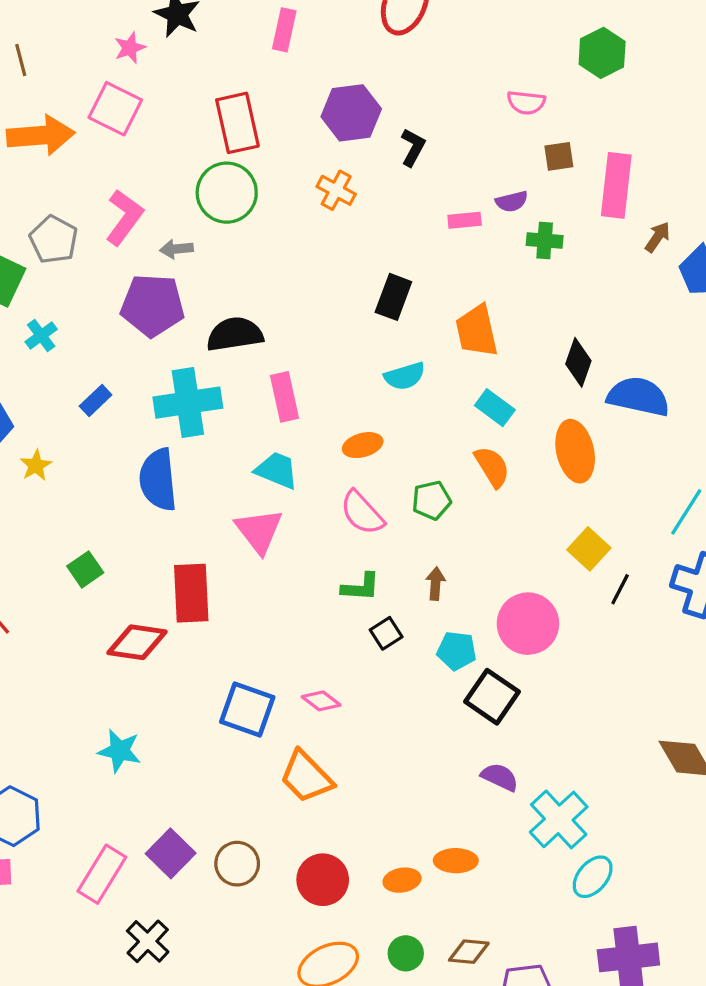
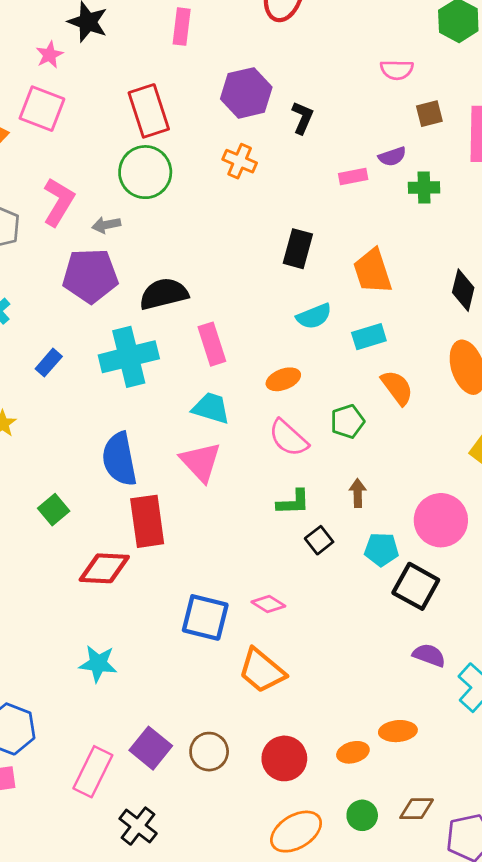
cyan rectangle: (495, 408) -> (369, 337), moved, turned -48
blue semicircle: (158, 480) -> (119, 459), moved

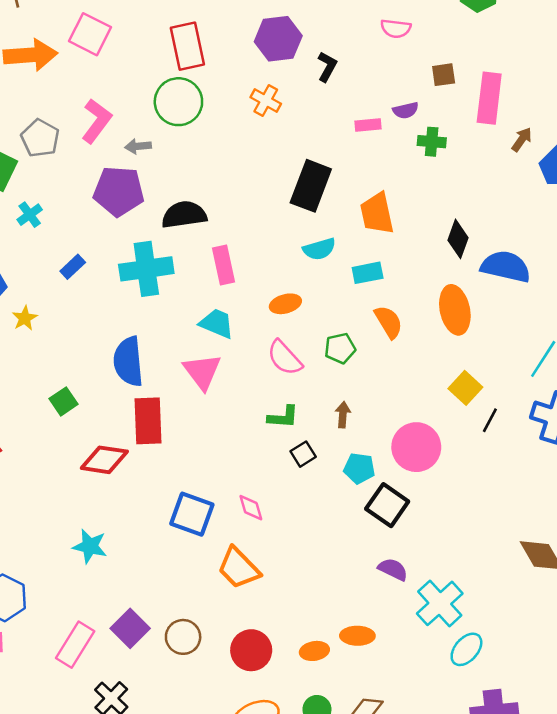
pink semicircle: (397, 70) -> (396, 28), moved
black rectangle: (298, 249) -> (311, 186), size x1.4
pink diamond: (268, 604) -> (251, 508), turned 36

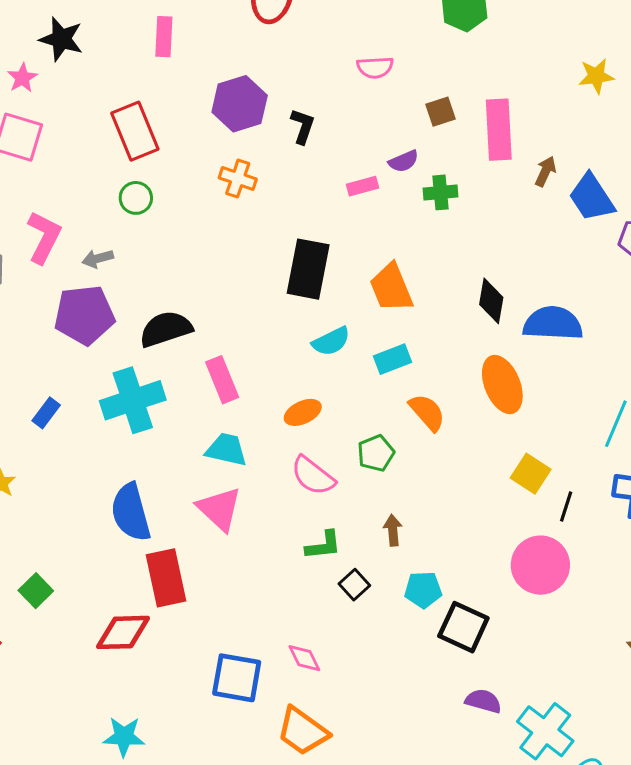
green circle: (178, 102) -> (136, 198), size x0.6
green square: (63, 401) -> (36, 591), moved
pink circle: (416, 447) -> (540, 565), moved

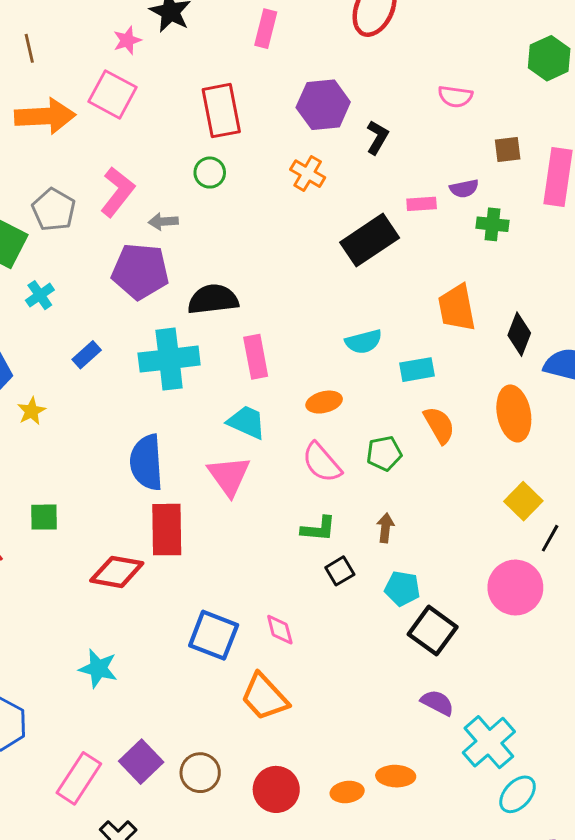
black rectangle: (308, 269) -> (370, 240), moved, turned 34
orange trapezoid: (391, 288) -> (457, 308), moved
green square: (36, 591) -> (44, 517), turned 32

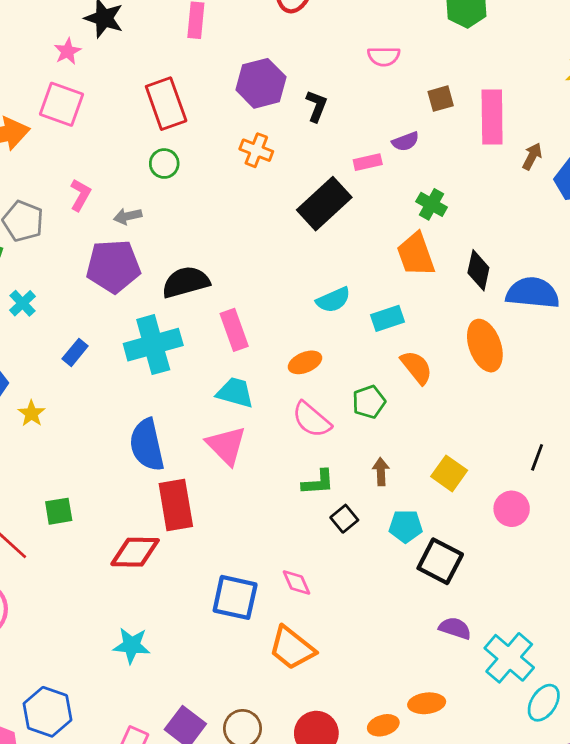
pink L-shape: (117, 192) -> (80, 195), size x0.7
green cross: (493, 224) -> (432, 204), moved, turned 32
yellow square: (523, 501) -> (449, 473), moved
pink circle: (515, 588) -> (512, 509), size x0.7

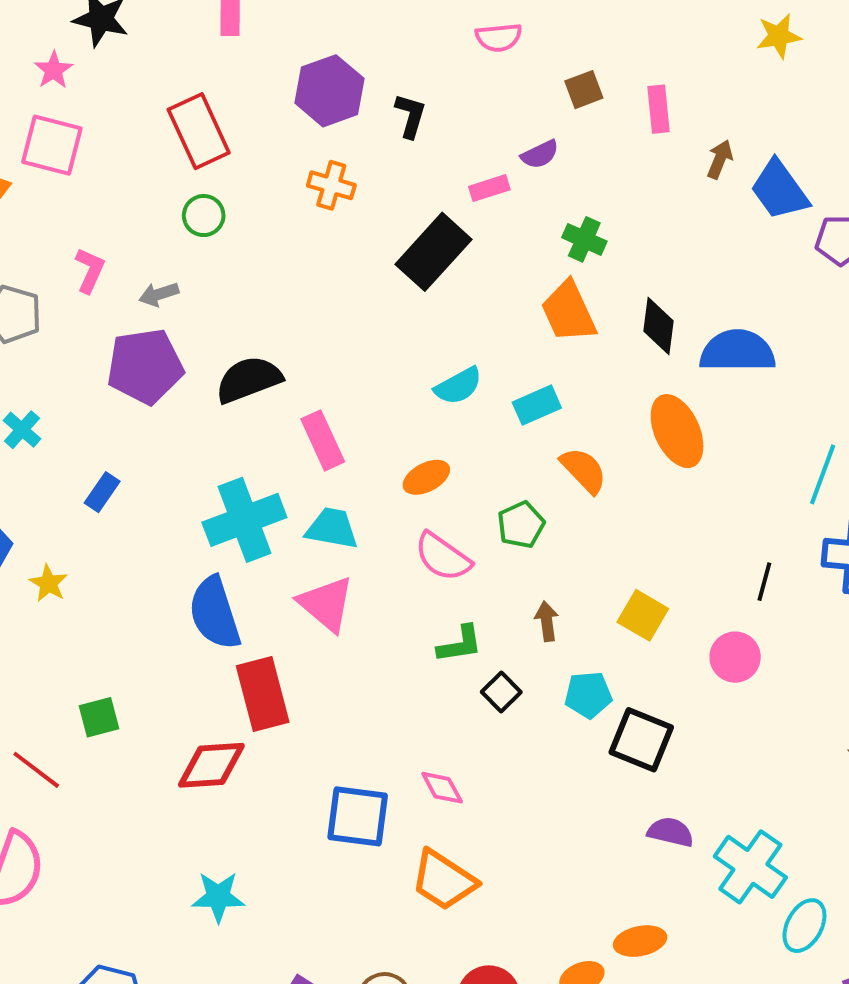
pink rectangle: (492, 117) -> (658, 109), size x0.6
cyan cross: (153, 345) -> (244, 520), moved

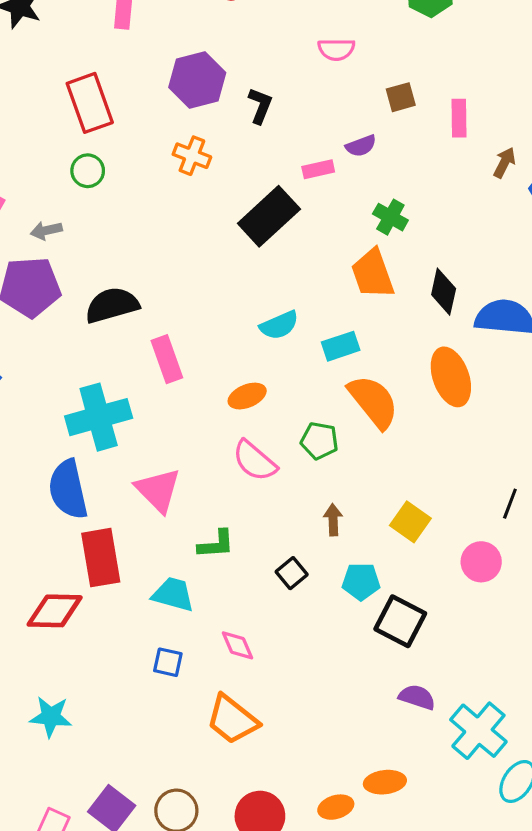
orange semicircle: (584, 470) -> (373, 402), size x1.4
green pentagon: (521, 525) -> (319, 441), turned 30
cyan trapezoid: (332, 528) -> (173, 594), moved
green L-shape: (460, 644) -> (216, 544), moved
blue square: (358, 816) -> (168, 662), size x0.6

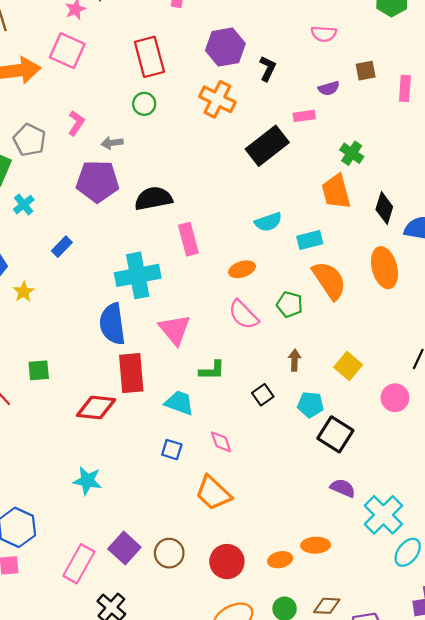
purple semicircle: (361, 146) -> (329, 88), moved
orange cross: (192, 156) -> (217, 99), size x1.4

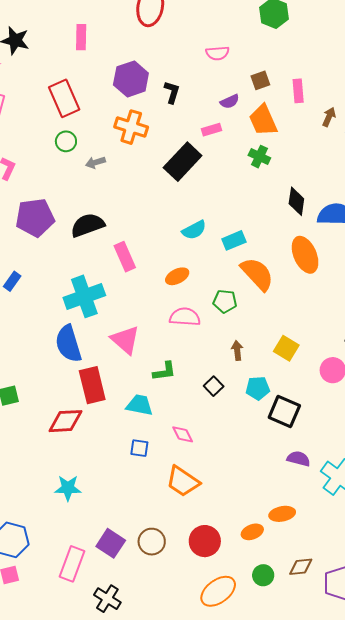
gray arrow: (112, 143) -> (95, 162), moved
orange trapezoid: (336, 192) -> (263, 120), moved
pink semicircle: (243, 315) -> (185, 317), turned 148

